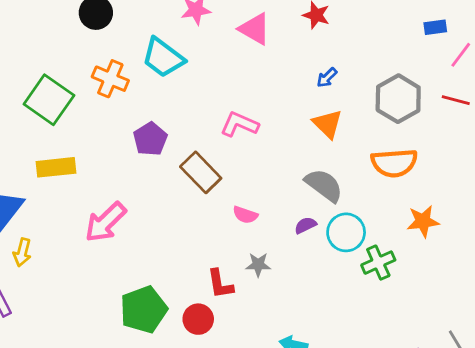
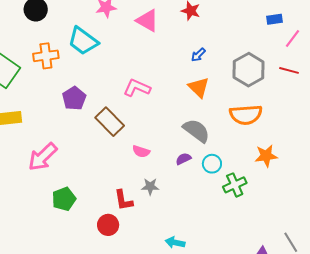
orange cross: (110, 79) -> (46, 56), turned -30
cyan circle: (346, 232) -> (212, 164), size x0.7
green pentagon: (144, 310) -> (64, 199), moved, size x0.7

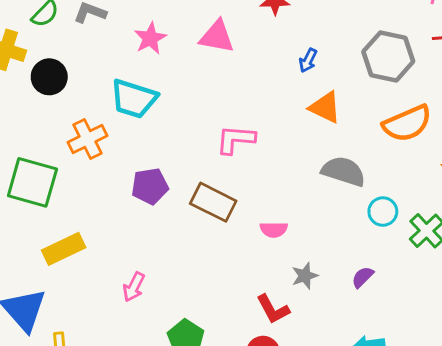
purple pentagon: (74, 98) -> (150, 186), turned -30
pink arrow: (43, 157) -> (134, 287), size x0.6
purple semicircle: (183, 159) -> (363, 277), moved

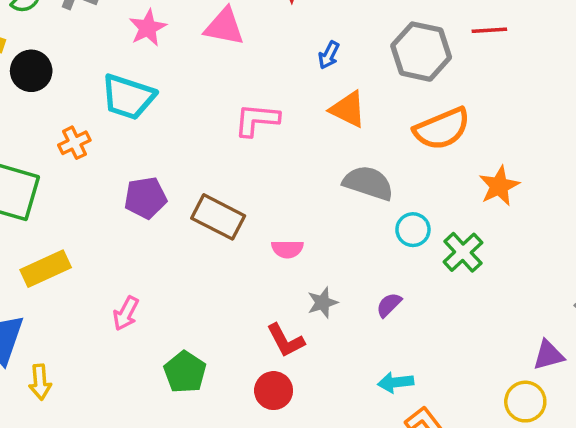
orange cross: (88, 139) -> (74, 143), size x0.7
pink L-shape: (235, 139) -> (257, 120), moved

